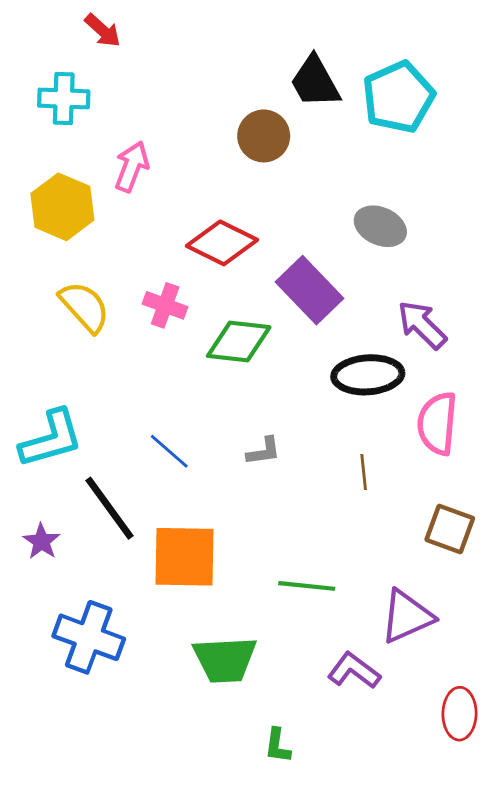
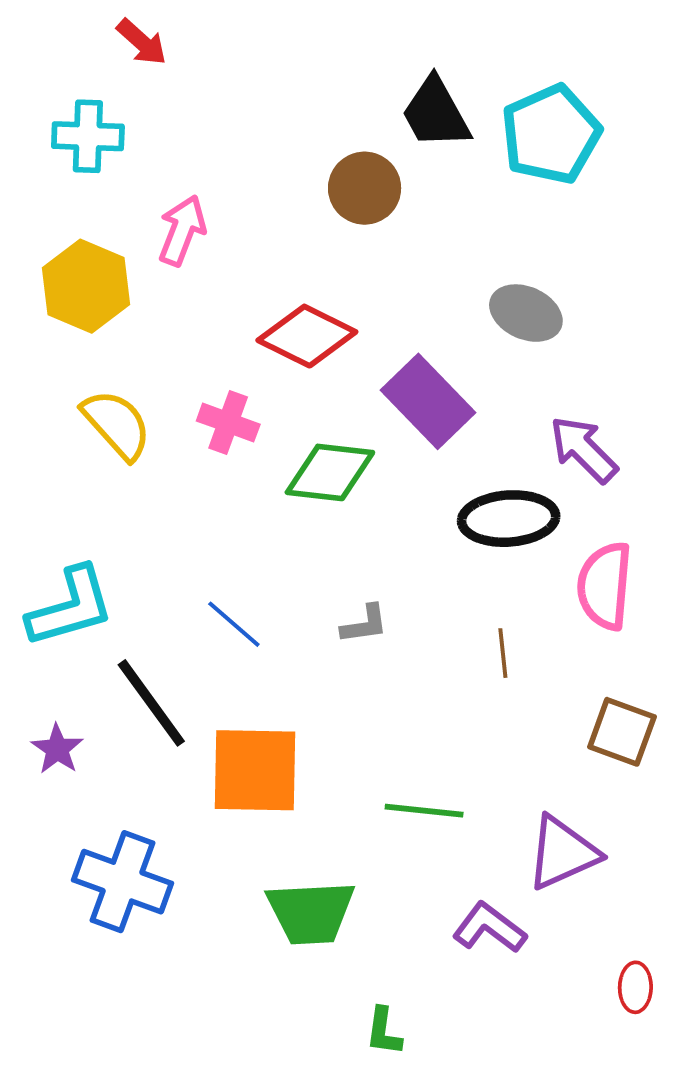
red ellipse: (459, 714) -> (635, 987), size x0.7

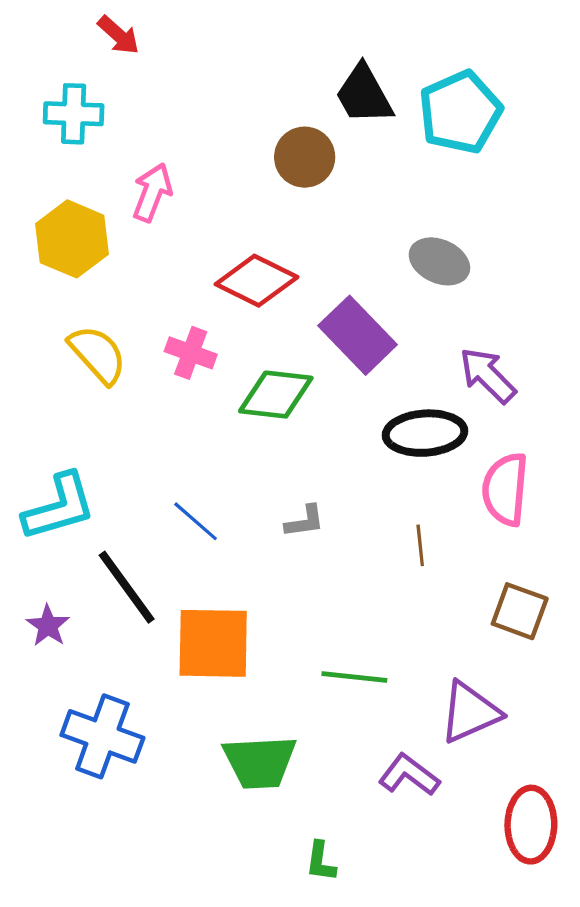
red ellipse: (635, 987) -> (531, 825), size x1.8

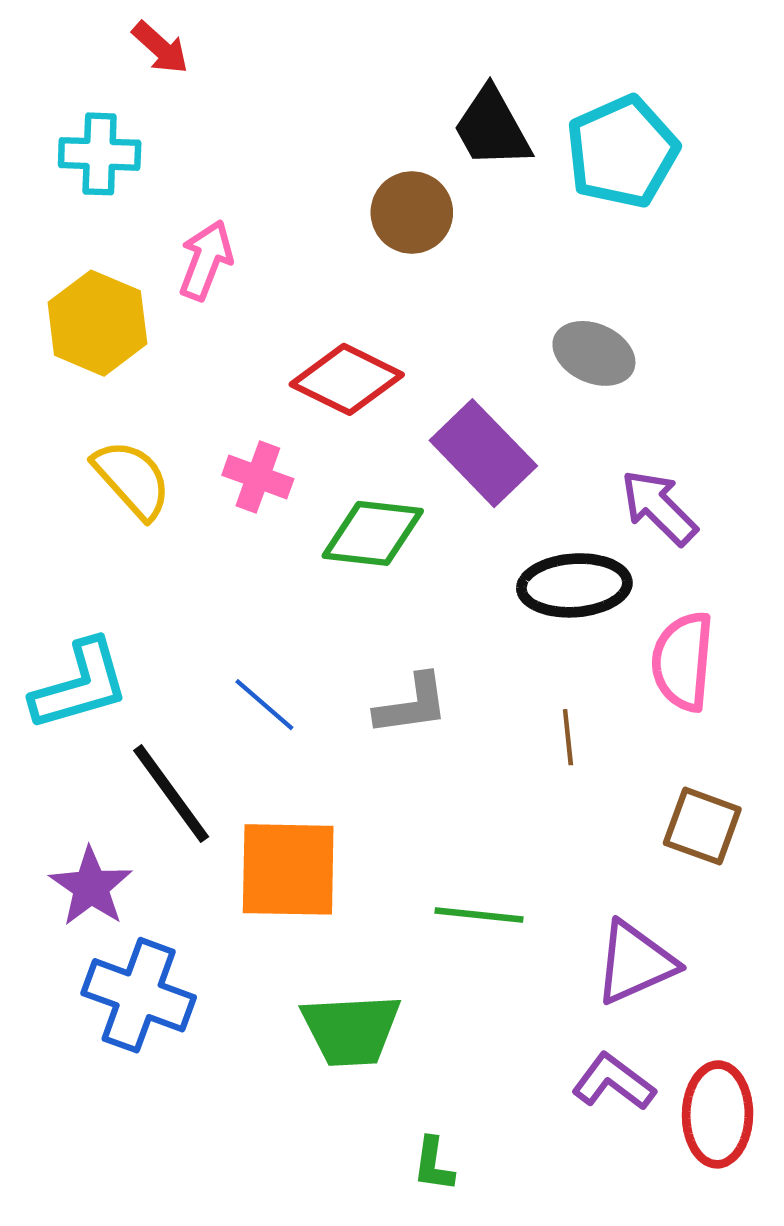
gray L-shape: (305, 521) -> (412, 705), size x1.4
purple star: (48, 626) -> (91, 887), moved, size x1.4
purple L-shape: (409, 775) -> (613, 1082), moved

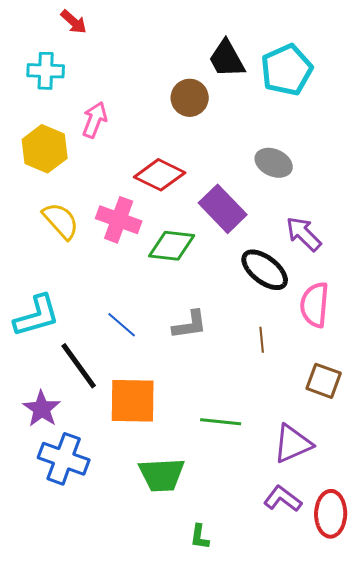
pink cross: (258, 477) -> (119, 220), size x1.4
black ellipse: (574, 585) -> (265, 270), turned 42

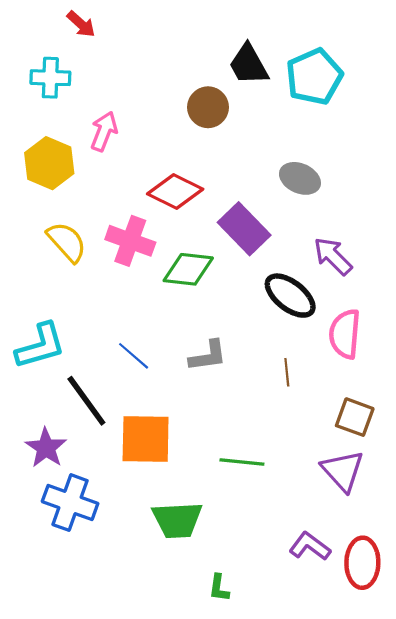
purple triangle: (293, 444) -> (343, 471), moved, turned -48

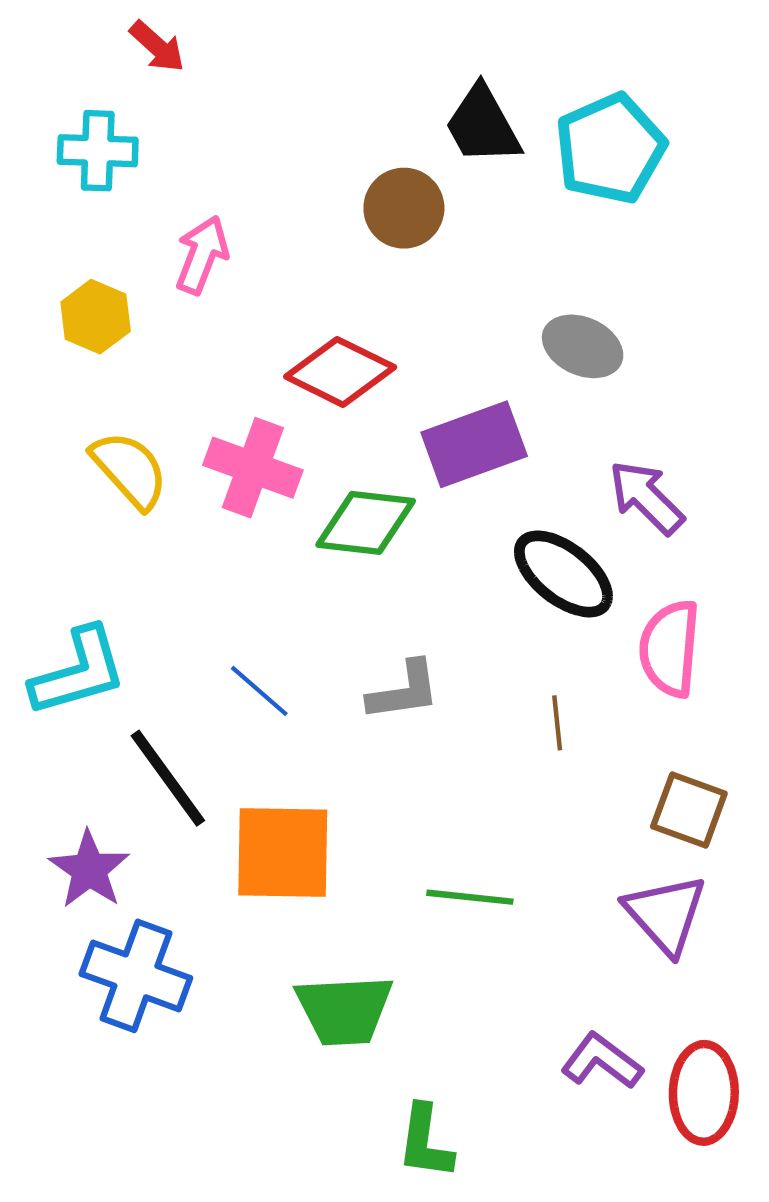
yellow hexagon: (49, 163) -> (96, 317), size x0.7
purple rectangle: (244, 229) -> (474, 444), turned -66
green L-shape: (219, 588) -> (425, 1142), size x1.4

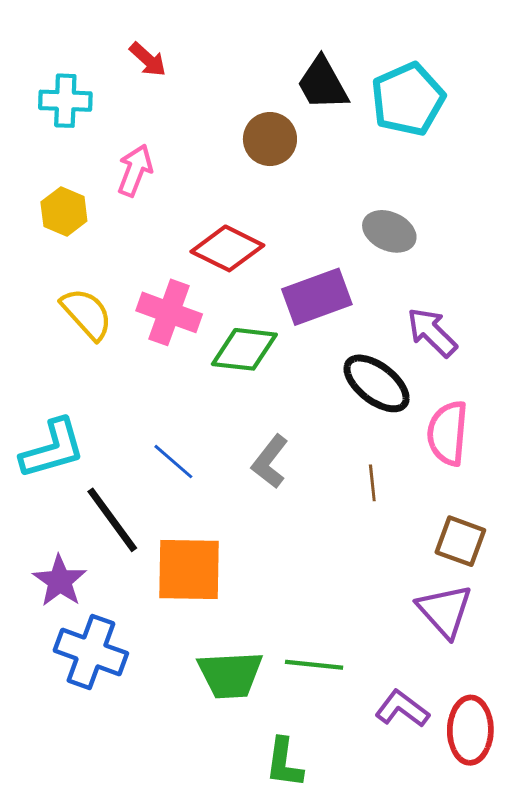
red arrow: (157, 47) -> (148, 59), moved
gray L-shape: (404, 691) -> (270, 462), turned 136
green line: (470, 897) -> (314, 665), moved

